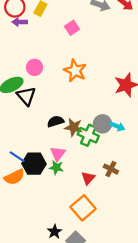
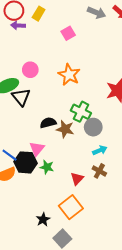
cyan arrow: (117, 126) -> (100, 150), moved, turned -48
green cross: (88, 135) -> (81, 112), moved
pink triangle: (58, 154) -> (37, 149), moved
black star: (55, 232) -> (43, 220), moved

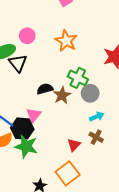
brown star: (65, 129) -> (62, 95), turned 30
green star: (47, 167) -> (26, 146), moved, size x1.6

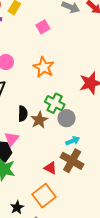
black semicircle: (45, 89) -> (23, 114), turned 105
brown cross: (96, 137) -> (72, 161), size x1.6
red triangle: (74, 145) -> (50, 168), turned -48

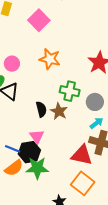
pink square: (43, 27) -> (39, 20), size x1.5
gray circle: (67, 118) -> (95, 102), moved
red triangle: (50, 168) -> (82, 155), size x1.6

